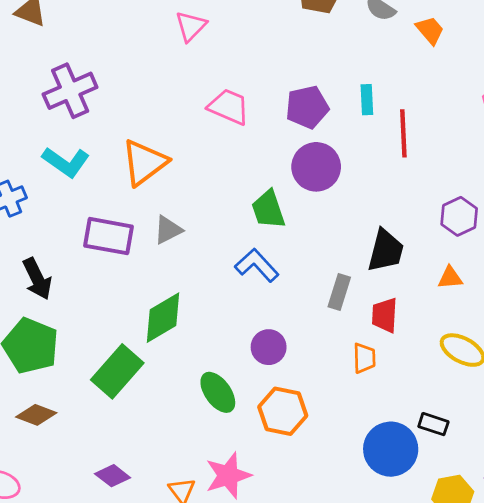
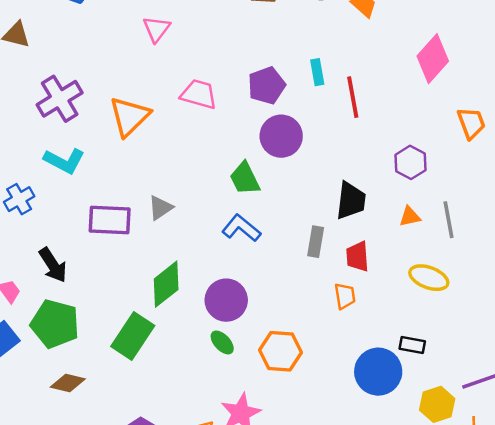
orange triangle: (144, 162) -> (129, 116), moved
purple circle: (269, 347) -> (226, 300), moved, size x1.4
green ellipse: (218, 392) -> (222, 342), size x0.7

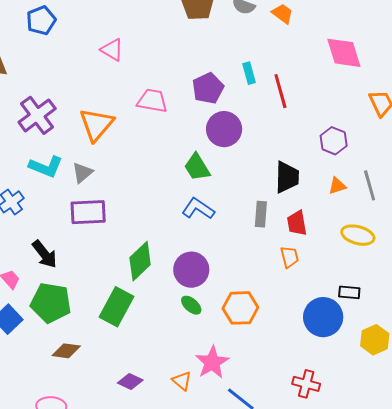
pink triangle: (157, 29) -> (112, 50), turned -30
pink diamond: (433, 59) -> (344, 53), turned -54
gray triangle: (160, 208) -> (82, 173), moved

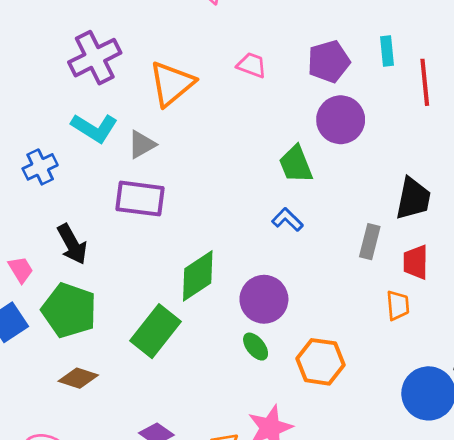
pink trapezoid: (152, 101) -> (252, 65), size x0.7
blue L-shape: (198, 209) -> (287, 220), size x0.7

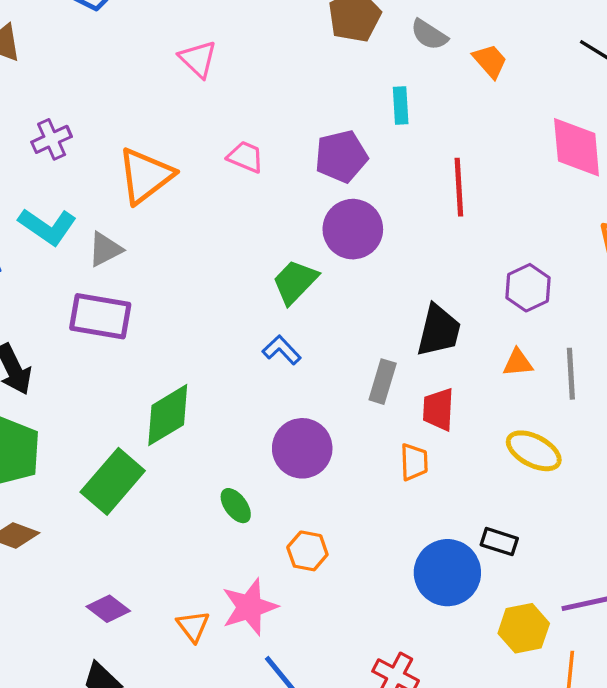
cyan rectangle: (387, 51) -> (401, 105), moved
purple cross: (95, 58) -> (52, 139), size x0.6
green trapezoid: (296, 164) -> (295, 282), turned 63
purple circle: (264, 299) -> (302, 448), moved
orange hexagon: (320, 362) -> (307, 551), moved, size x0.7

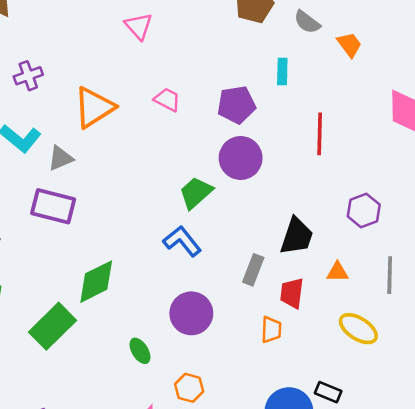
blue L-shape: (282, 350) -> (182, 241), size x1.4
orange triangle: (518, 363) -> (337, 272), moved

